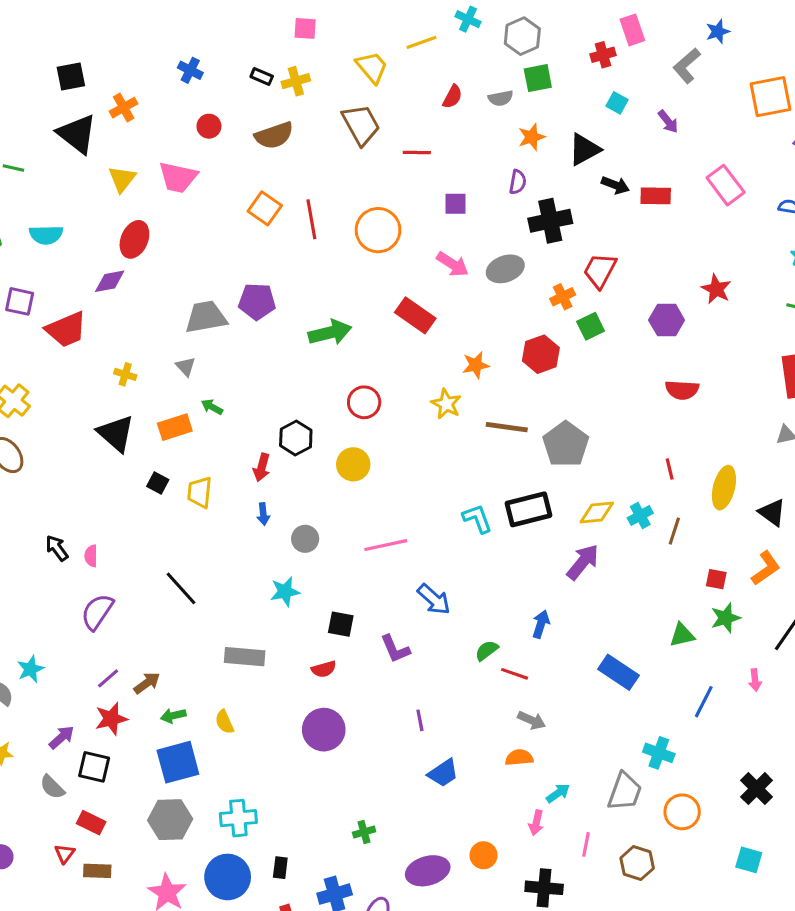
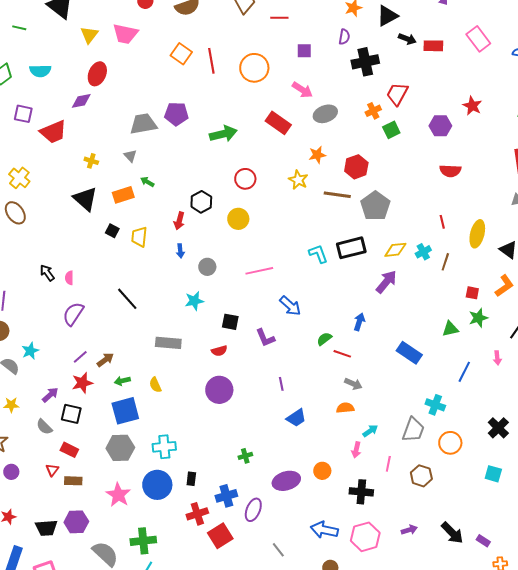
gray ellipse: (505, 269) -> (325, 114), moved
red hexagon: (541, 354) -> (356, 167), moved

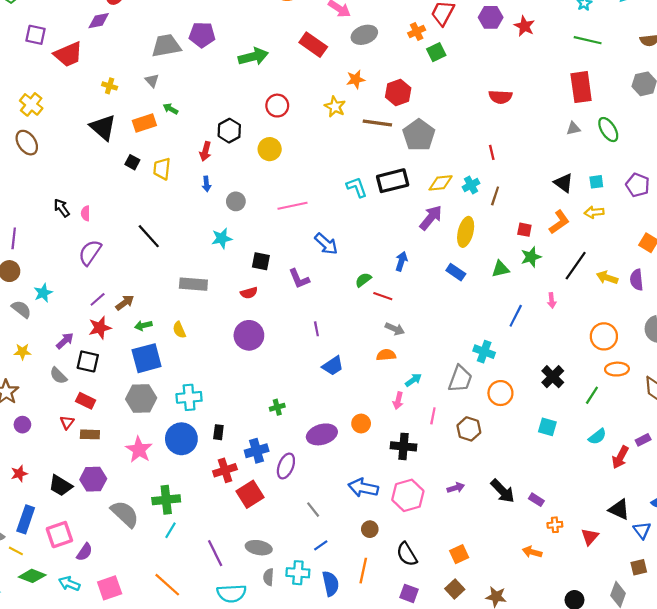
purple hexagon: (440, 126) -> (491, 17), moved
yellow ellipse: (477, 234) -> (466, 232), moved
blue rectangle: (409, 353) -> (456, 272), moved, size x0.7
black trapezoid: (46, 528) -> (61, 486), turned 35

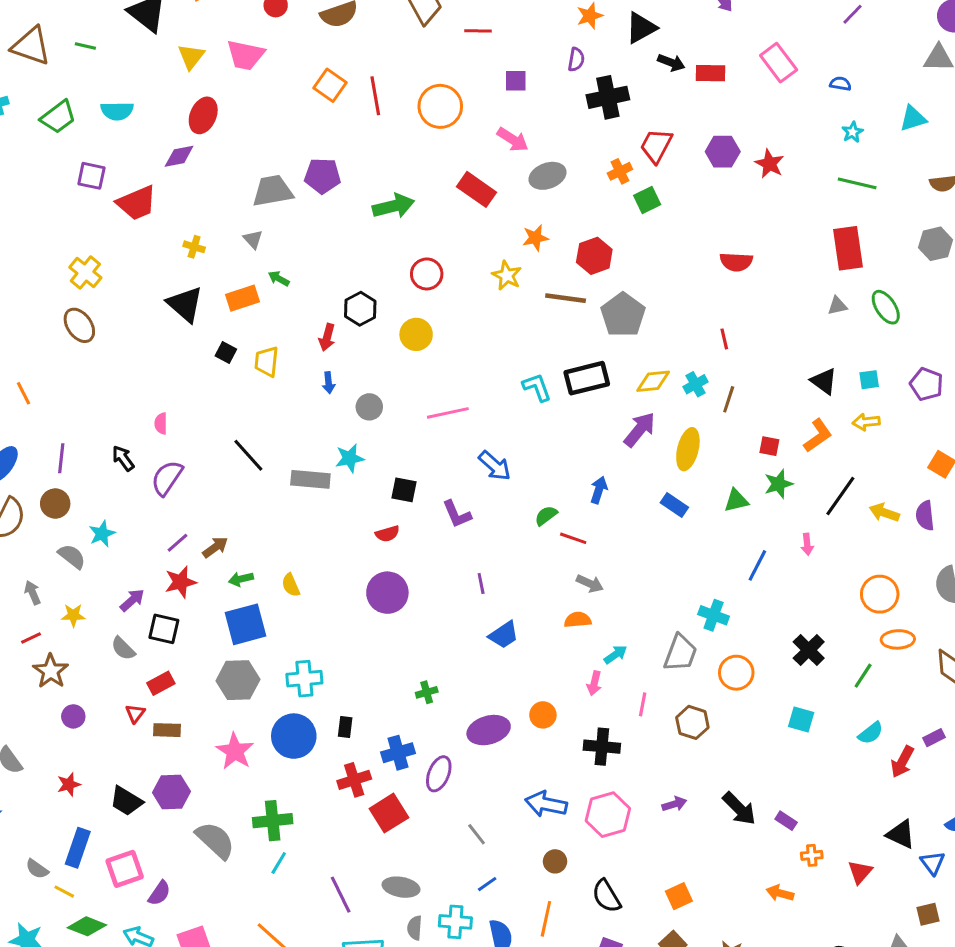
black arrow: (62, 208) -> (123, 458), moved
gray rectangle: (193, 284) -> (310, 479), moved
red rectangle: (86, 401) -> (161, 683), turned -54

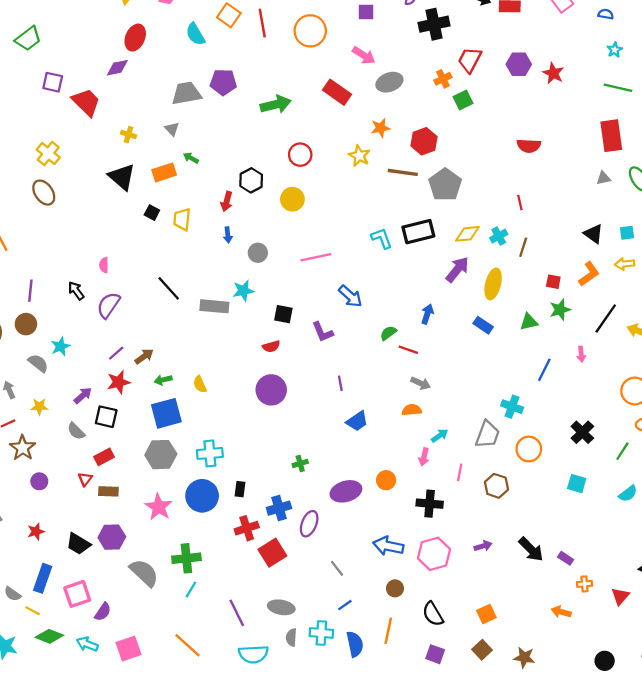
cyan semicircle: (117, 111) -> (195, 34), moved, turned 60
red trapezoid: (137, 203) -> (86, 102), turned -112

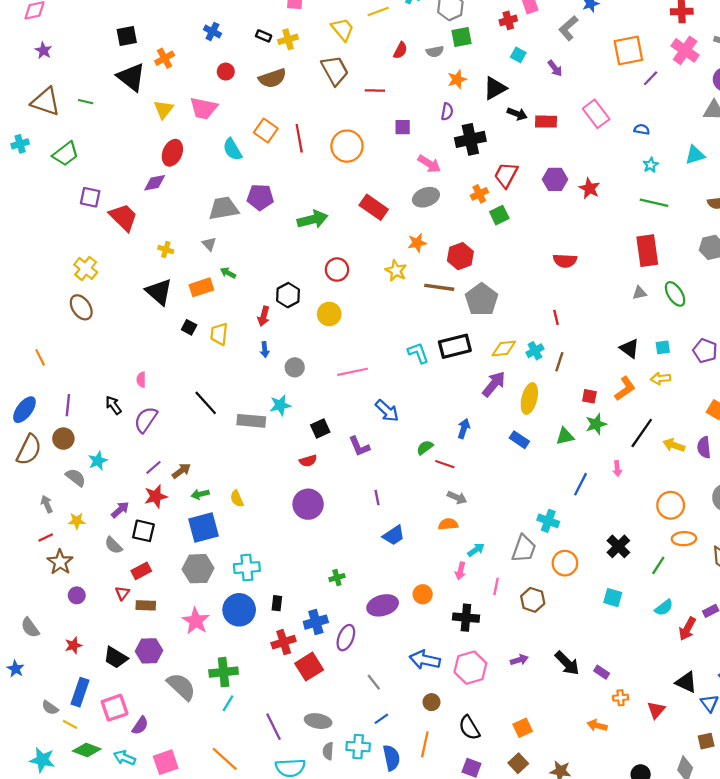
pink arrow: (364, 55) -> (429, 164), moved
black square: (283, 314) -> (320, 429), turned -36

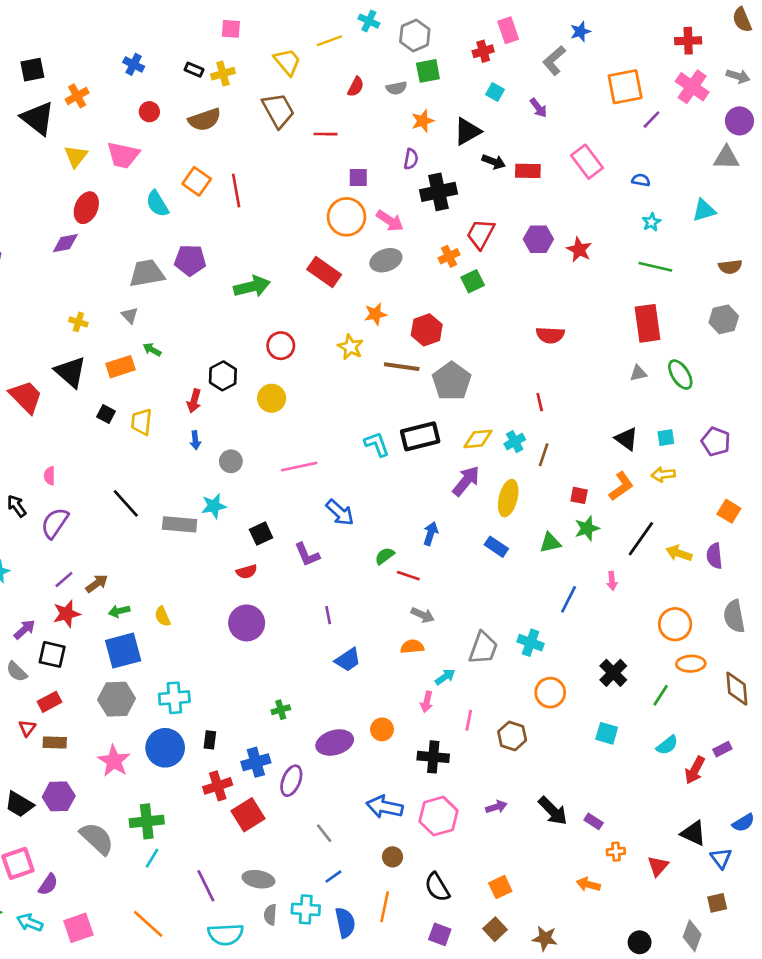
orange circle: (347, 146) -> (347, 217), moved
red trapezoid: (123, 217) -> (26, 397), moved
gray trapezoid: (524, 549) -> (483, 648), moved

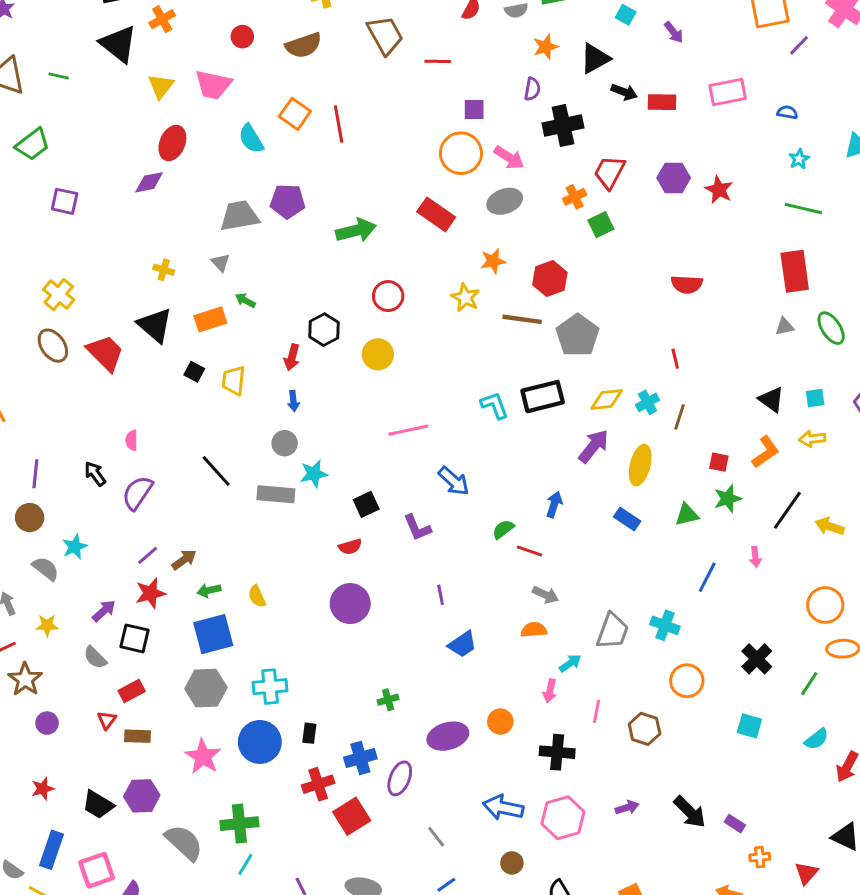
pink rectangle: (587, 162) -> (728, 92), turned -64
gray circle: (231, 461) -> (285, 443), moved

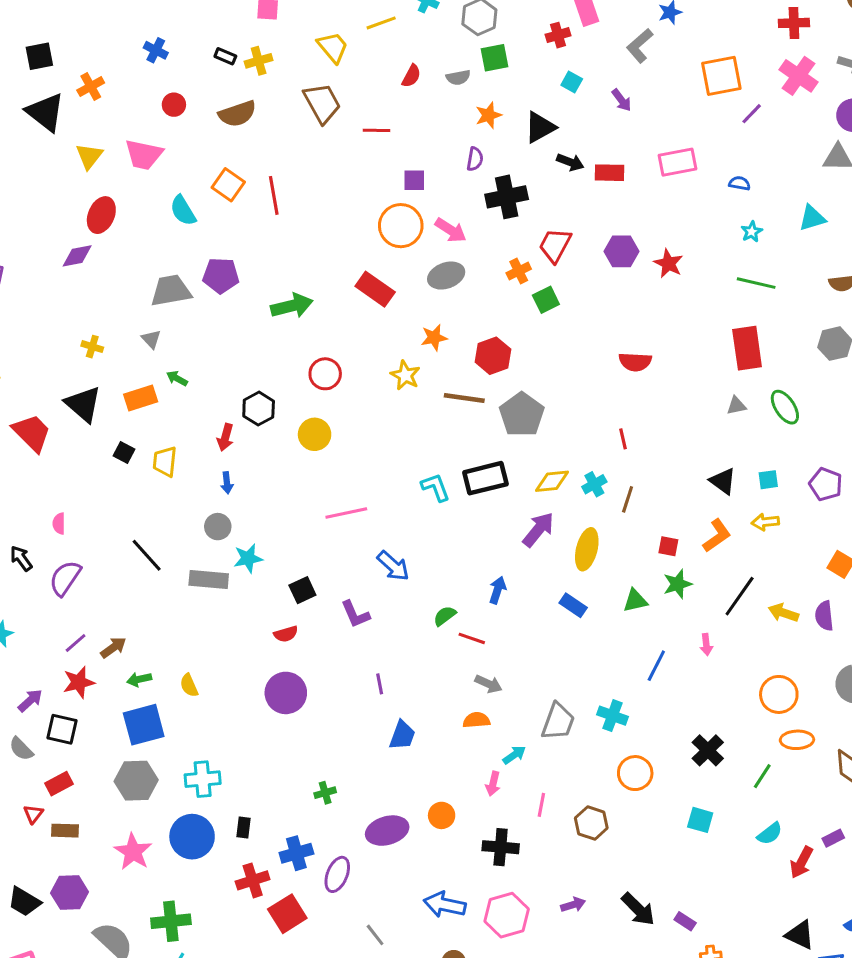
blue trapezoid: (462, 644) -> (402, 735), turned -36

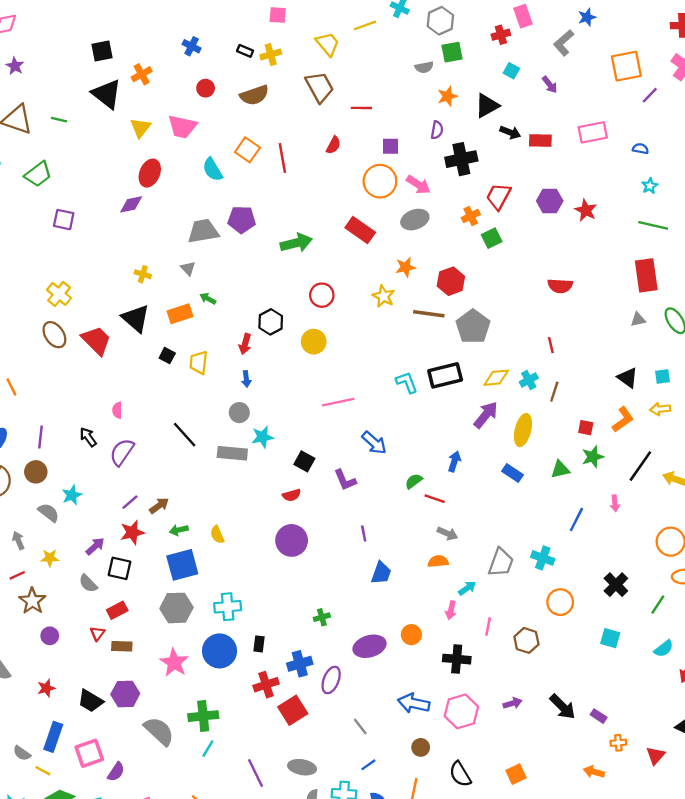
red semicircle: (411, 76) -> (333, 145), moved
black square: (302, 590) -> (304, 461), turned -36

